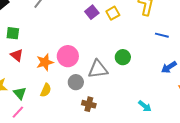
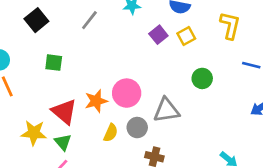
red triangle: (17, 55) -> (64, 112), moved, size x1.5
green circle: (123, 57) -> (202, 78), moved
yellow semicircle: (46, 90) -> (111, 133), moved

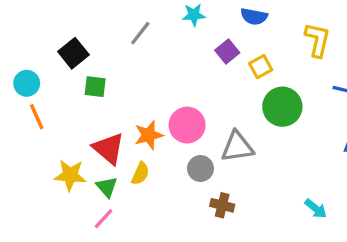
black square: (36, 20) -> (73, 53), moved
yellow square: (186, 36) -> (261, 67), moved
green circle: (202, 78) -> (282, 107), size x1.5
yellow semicircle: (111, 133) -> (140, 174), moved

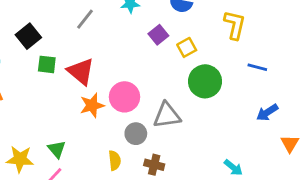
red triangle: (109, 148) -> (81, 71), moved
yellow semicircle: (140, 174) -> (115, 160), moved, turned -30
yellow star: (70, 175) -> (20, 159), moved

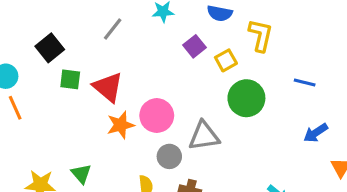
yellow L-shape: (235, 25) -> (261, 35), moved

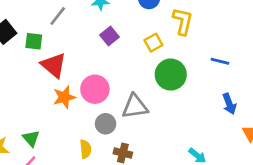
purple square: (194, 46) -> (110, 36), moved
green square: (70, 79) -> (34, 41), moved
blue arrow: (316, 133) -> (229, 104), turned -78

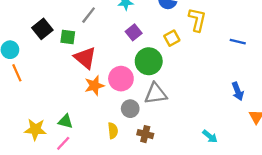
blue line: (220, 61) -> (238, 42), moved
green circle: (171, 75) -> (149, 61), moved
green triangle: (31, 138) -> (65, 121), turned -35

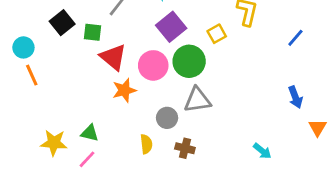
purple square: (134, 32) -> (171, 27), size x1.5
blue line: (238, 42) -> (295, 38), turned -63
pink circle: (121, 79) -> (153, 65), moved

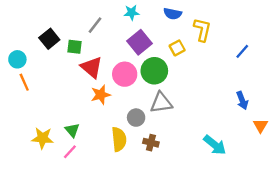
green triangle: (90, 133) -> (72, 130), turned 35
yellow semicircle: (146, 144) -> (119, 139), size x1.5
cyan arrow: (262, 151) -> (215, 145), size x1.5

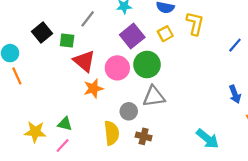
yellow square: (177, 48) -> (165, 34), moved
green triangle: (72, 130) -> (65, 124), turned -35

